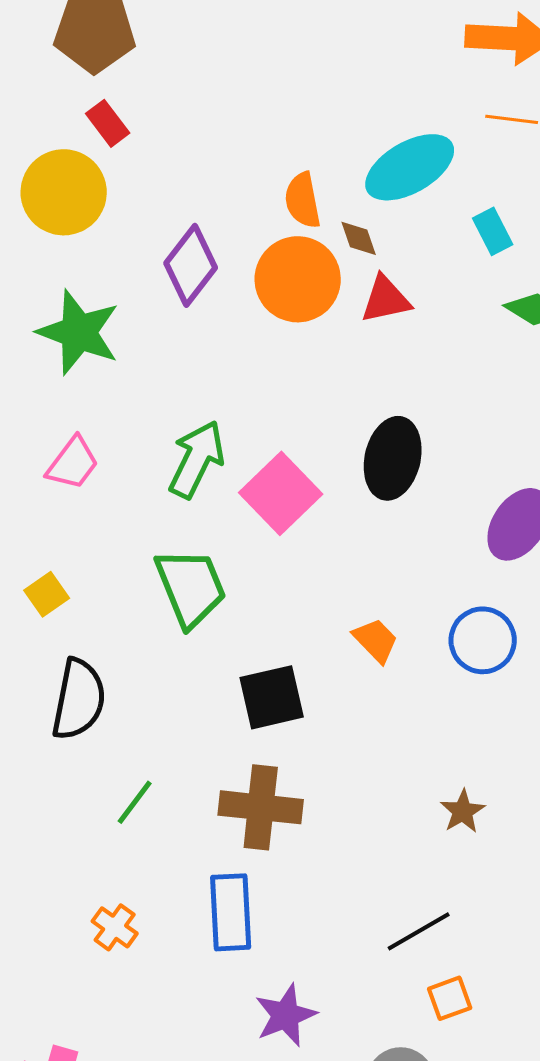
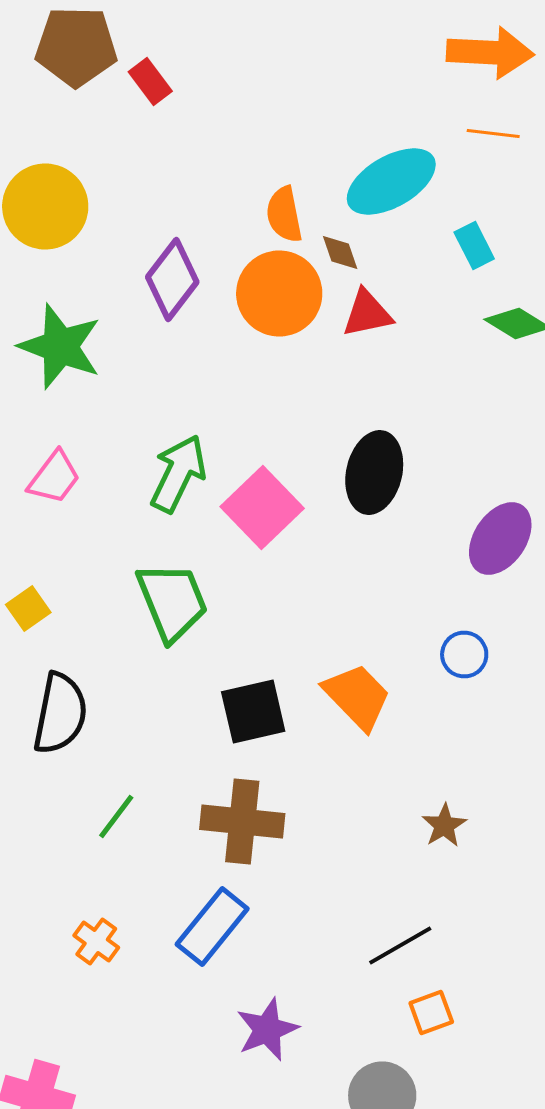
red rectangle: (108, 123) -> (150, 82), moved
orange trapezoid: (376, 640) -> (357, 696), moved, size x1.5
blue circle: (483, 640) -> (464, 654), size x0.7
blue rectangle: (231, 912) -> (212, 926), turned 42

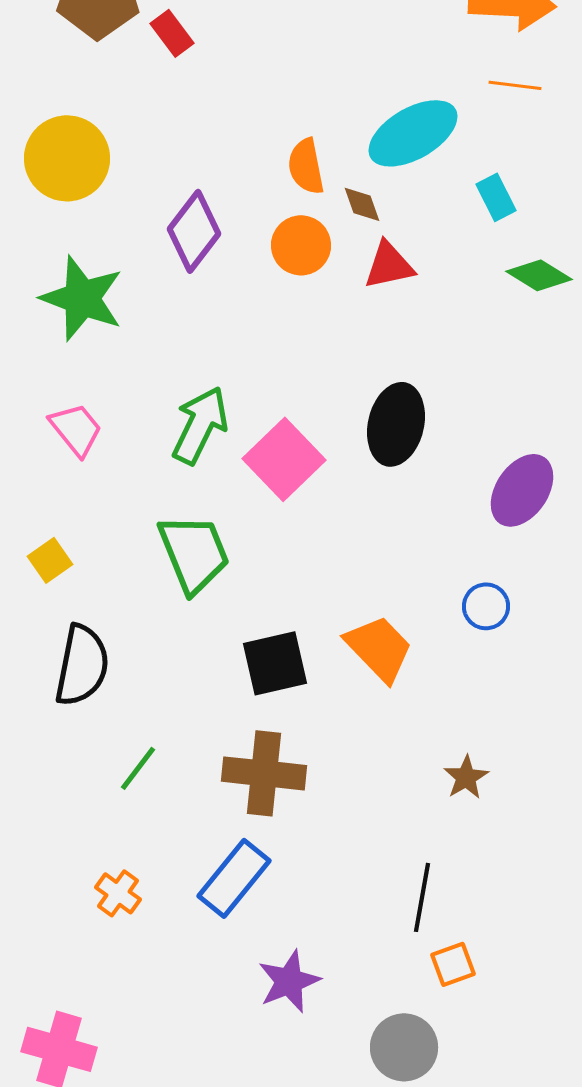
orange circle: (279, 294) -> (301, 245), size x0.7
pink trapezoid: (54, 478) -> (76, 429), turned -76
black line: (400, 946) -> (422, 897), turned -50

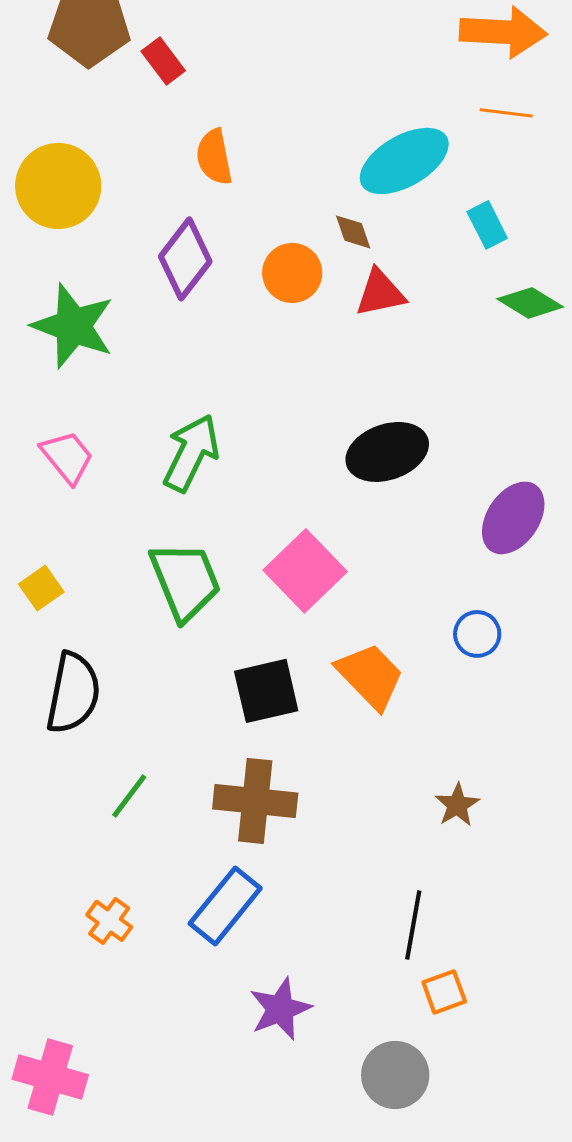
orange semicircle: (306, 166) -> (214, 157), moved
black ellipse: (396, 424) -> (387, 452), turned 58
pink square: (284, 459) -> (305, 571), moved

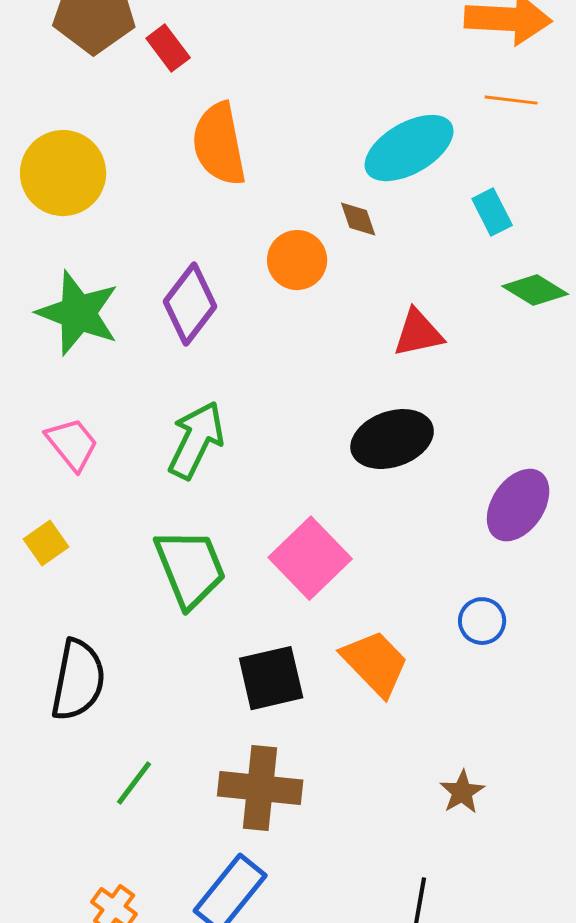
orange semicircle: (214, 157) -> (219, 144), size x1.5
purple diamond: (185, 259) -> (190, 304), moved
red triangle: (380, 293) -> (418, 333), moved
yellow square: (41, 588) -> (46, 543), moved

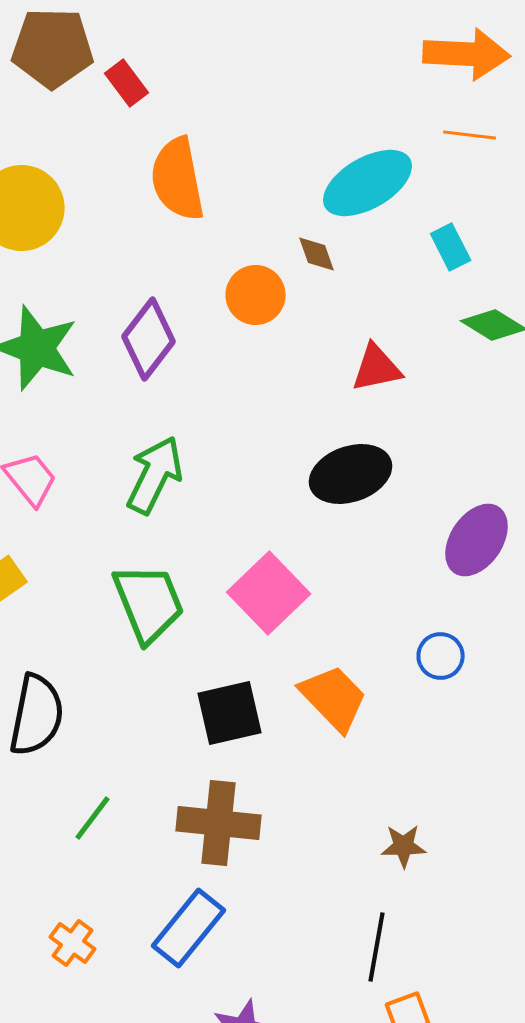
brown star: (462, 792) -> (404, 846), moved, turned 30

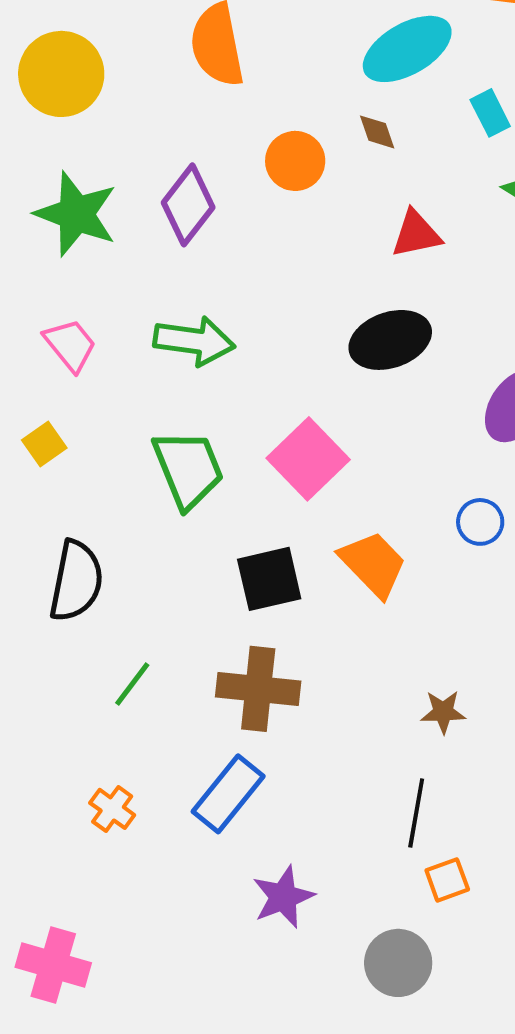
brown diamond: (317, 254) -> (377, 132), moved
green arrow: (155, 475) -> (194, 341), turned 72

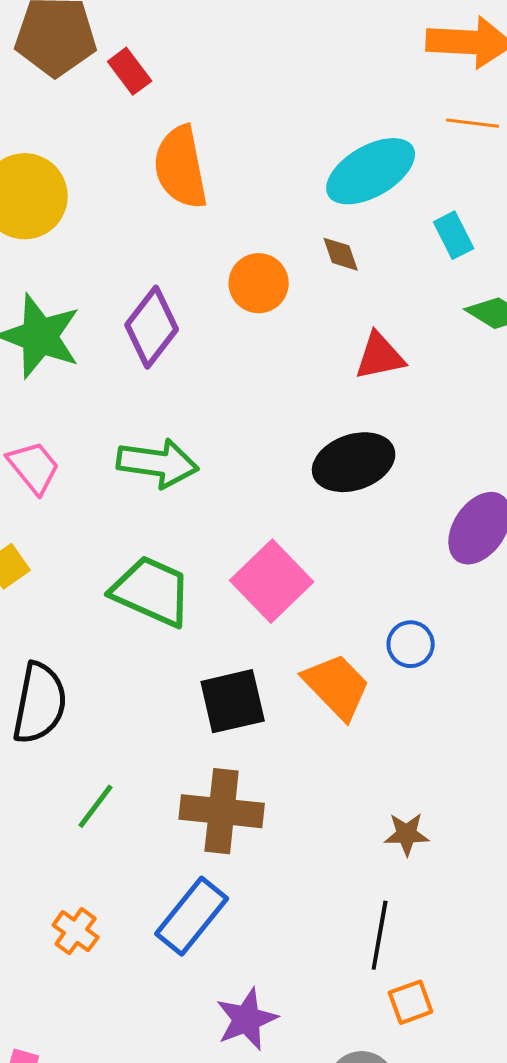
green trapezoid: (188, 469) -> (152, 591), turned -44
blue circle: (480, 522) -> (411, 644), moved

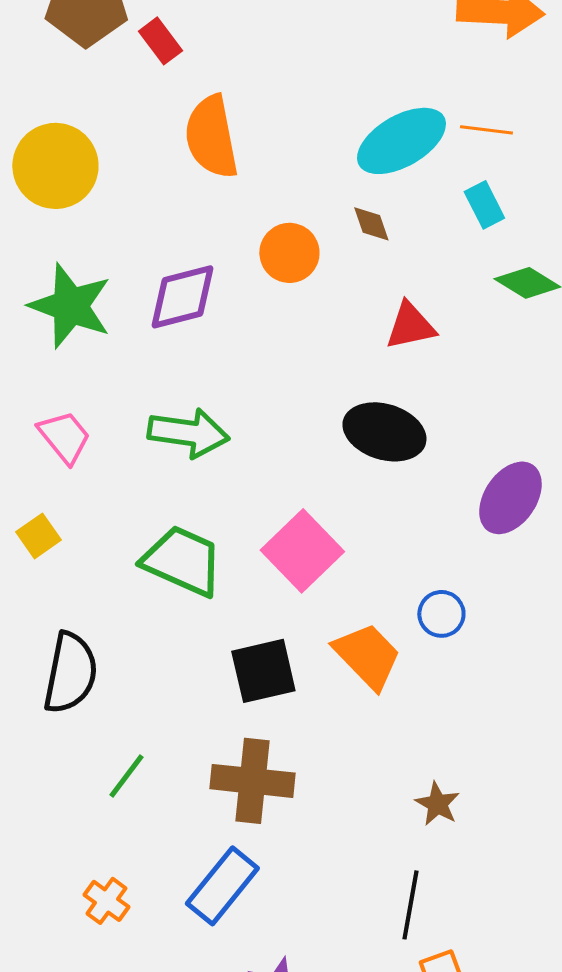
orange line: (473, 123) -> (486, 130), moved
purple diamond: (152, 327) -> (182, 297), turned 38
black ellipse: (354, 462) -> (384, 432), turned 36
brown star: (407, 834) -> (437, 804), turned 30

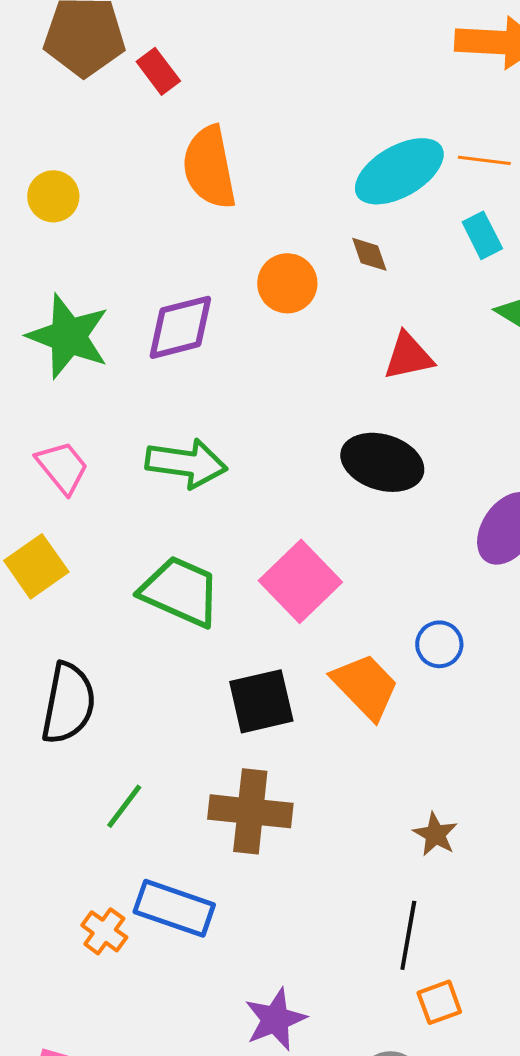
yellow circle: (55, 166) -> (53, 196), size x0.6
yellow square: (38, 536) -> (36, 566), size x1.4
blue rectangle: (222, 886) -> (174, 908), moved, turned 70

